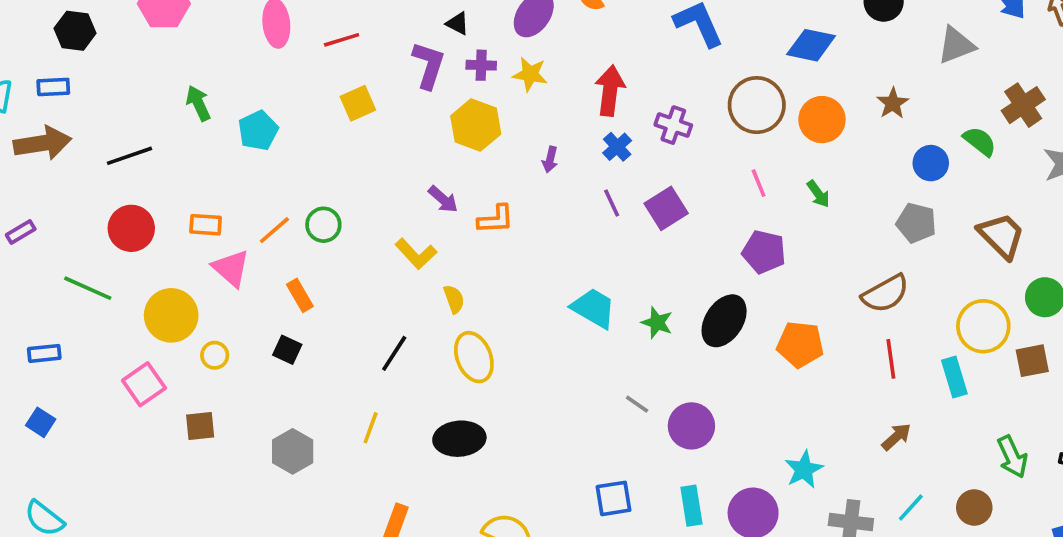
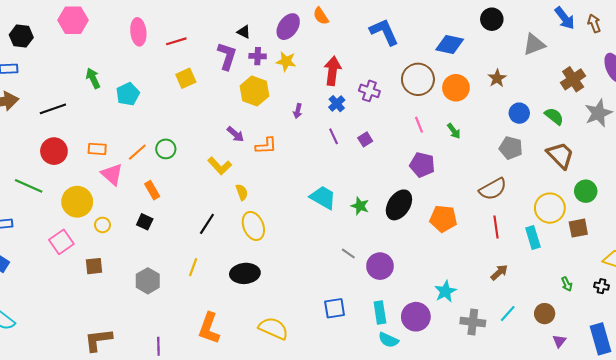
green semicircle: (980, 141) -> (554, 116), moved
purple square: (666, 208) -> (365, 139), size x0.6
green arrow: (1012, 457) -> (567, 284), size x0.6

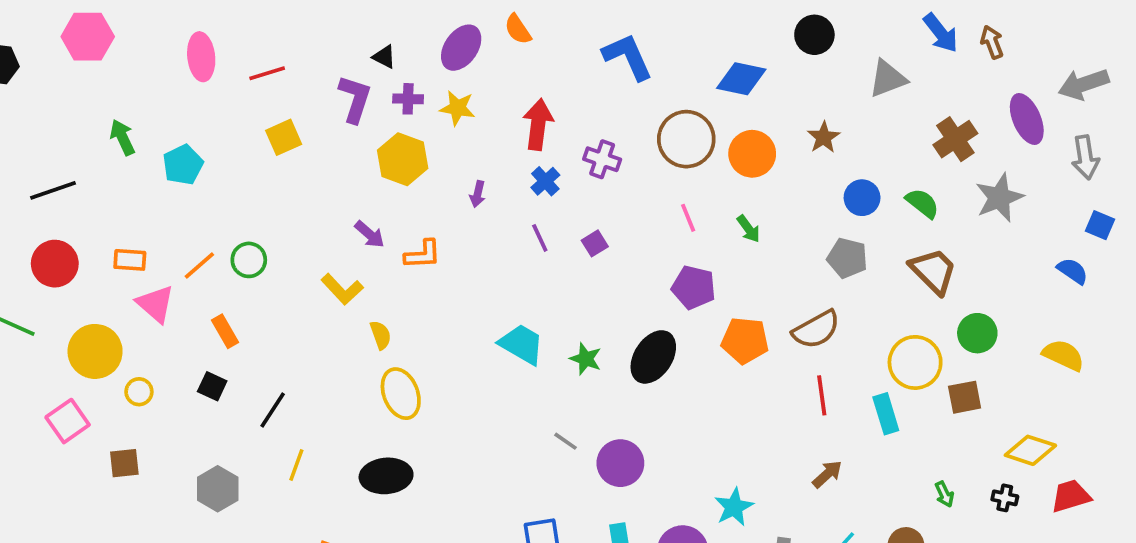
orange pentagon: (443, 219) -> (745, 340), moved
black line: (207, 224) -> (273, 410), moved

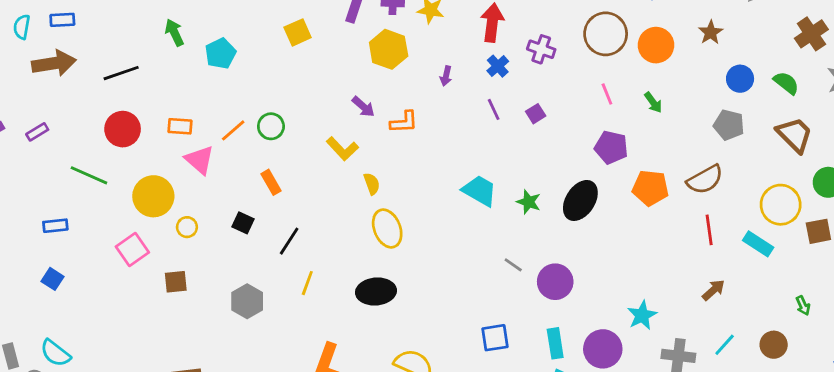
orange rectangle: (225, 331) -> (271, 182), moved
cyan rectangle: (886, 414) -> (758, 244), turned -40

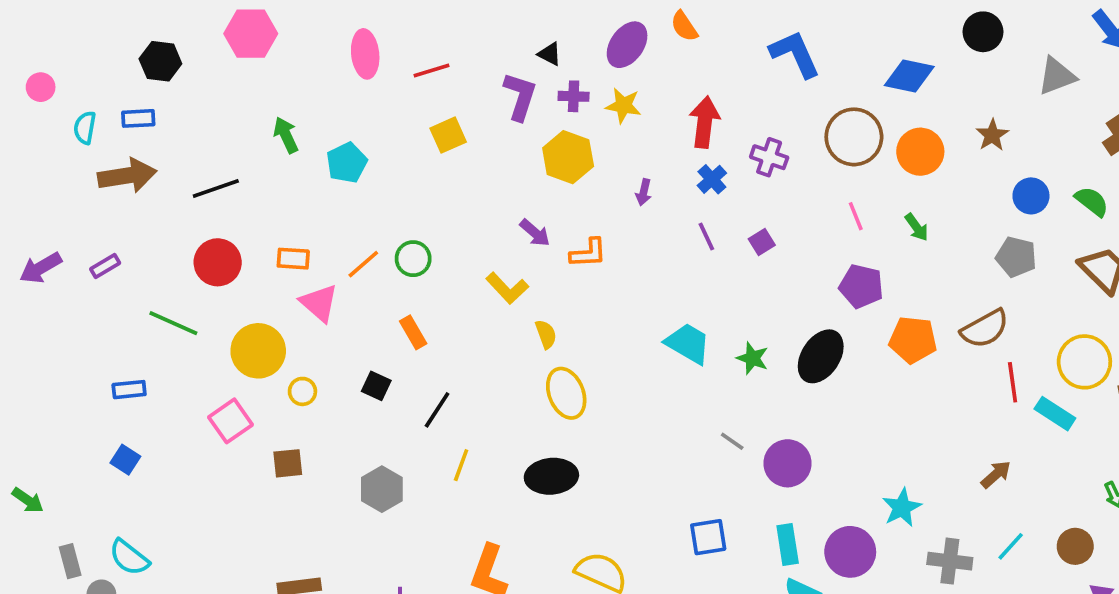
red line: (709, 230) -> (1013, 382), moved

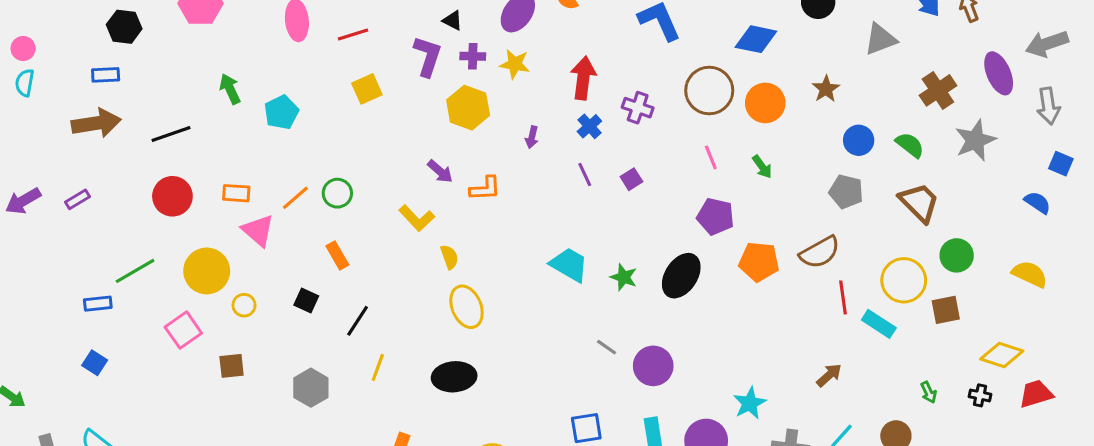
cyan semicircle: (85, 128) -> (25, 83), moved
green line: (173, 323) -> (135, 271), moved, turned -54

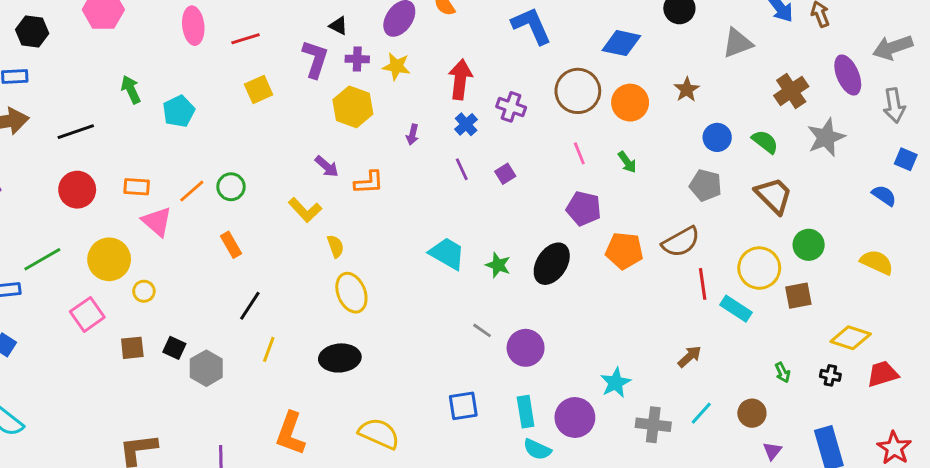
black square: (306, 301) -> (174, 348), moved

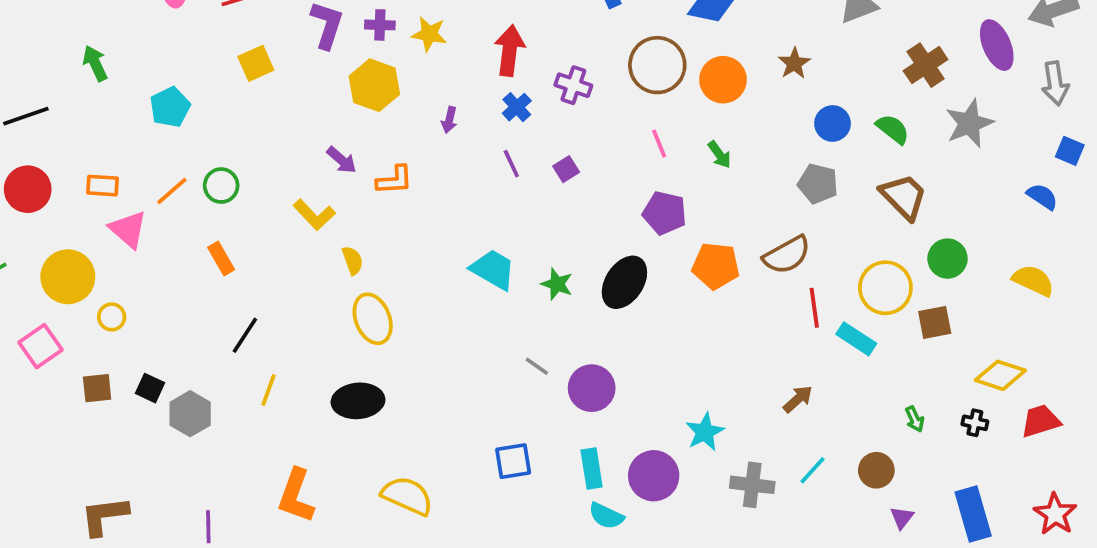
cyan pentagon: (179, 111) -> (170, 107), moved

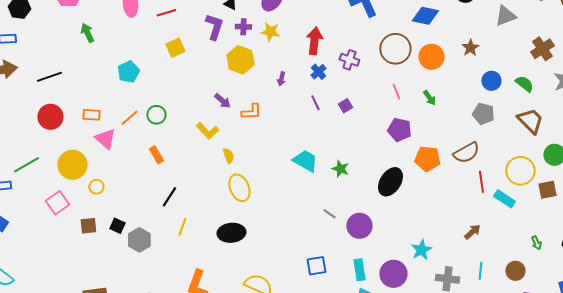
green arrow: (95, 63) -> (87, 33), moved
black ellipse: (624, 282) -> (390, 182), moved
cyan line: (812, 470) -> (480, 271), turned -36

